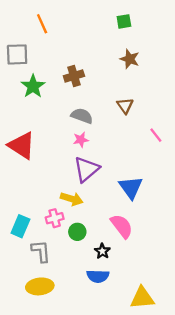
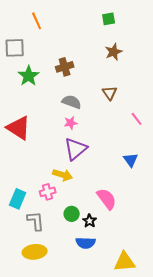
brown star: (130, 59) -> (114, 52), turned 30
blue triangle: (131, 187) -> (131, 160), moved, size x0.7
green circle: (77, 232) -> (72, 214), moved

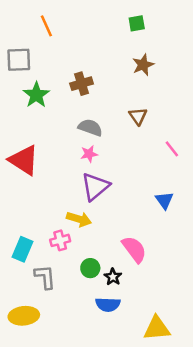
yellow ellipse: (35, 252) -> (24, 316), moved

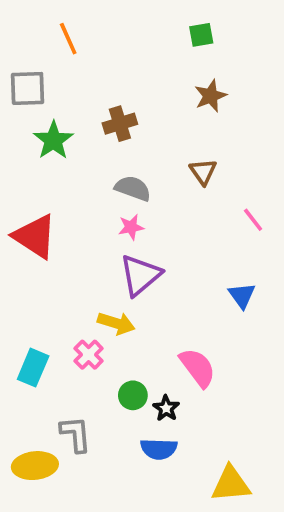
pink cross: (60, 240) -> (89, 355), turned -30
gray L-shape: (45, 277) -> (76, 434), moved

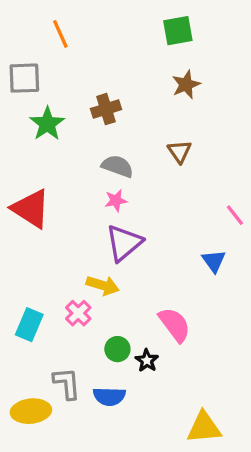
green square: (201, 35) -> (178, 31), size x1.4
pink line: (253, 220) -> (235, 215), moved
blue semicircle: (159, 449) -> (109, 396), moved

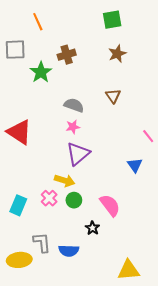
brown cross: (106, 109) -> (67, 55), moved
green star: (47, 124) -> (41, 72), moved
green circle: (117, 349) -> (74, 200), moved

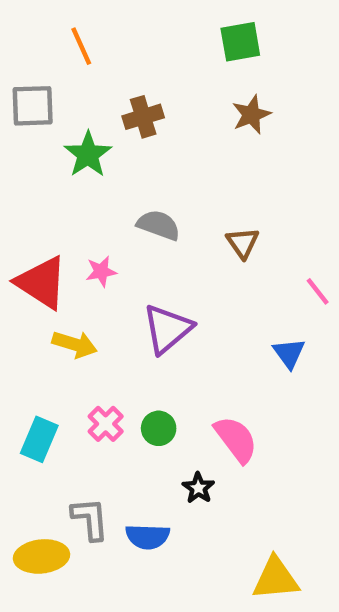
brown triangle: (113, 96) -> (243, 243), moved
pink star: (73, 127) -> (101, 271), moved
yellow arrow: (65, 181) -> (75, 344), moved

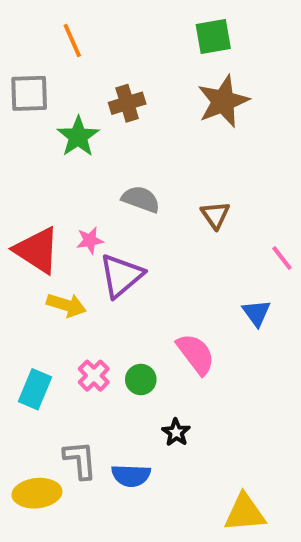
brown star: (251, 115) -> (223, 101), size x1.5
purple triangle: (167, 329) -> (121, 276), moved
pink semicircle: (236, 439) -> (196, 354), moved

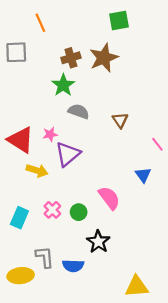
brown star: (223, 101) -> (104, 58), moved
green star: (78, 137) -> (63, 85), moved
black star: (176, 432) -> (98, 242), size x1.5

